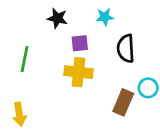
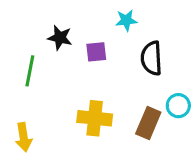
black star: (57, 18) -> (60, 38), moved
yellow cross: (78, 72) -> (95, 118), moved

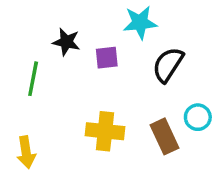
cyan star: (126, 20) -> (140, 23), size x1.4
black semicircle: (151, 58) -> (168, 65), turned 36
brown rectangle: (148, 123) -> (164, 136), turned -48

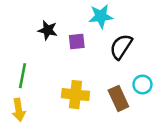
green line: (33, 79) -> (22, 76), moved

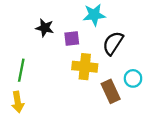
yellow cross: (76, 95) -> (85, 67), moved

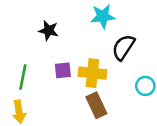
purple square: (72, 38) -> (63, 70), moved
brown rectangle: (111, 91) -> (96, 105), moved

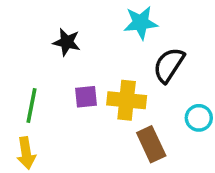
brown rectangle: (96, 105) -> (151, 144), moved

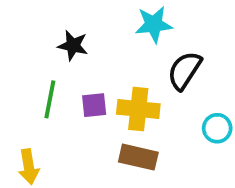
green line: (31, 106) -> (50, 99), moved
brown rectangle: (151, 144) -> (138, 157), moved, turned -52

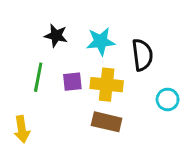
cyan star: (154, 24) -> (101, 41), moved
black semicircle: (184, 71) -> (142, 55), turned 140

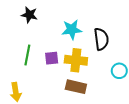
black star: (56, 36) -> (29, 15), moved

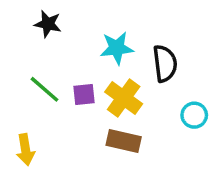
green line: (27, 55) -> (44, 89), turned -60
yellow cross: (76, 60) -> (124, 98), turned 30

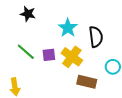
cyan star: (117, 48) -> (68, 28), turned -30
brown rectangle: (124, 141) -> (87, 82), moved

